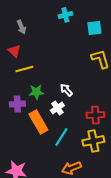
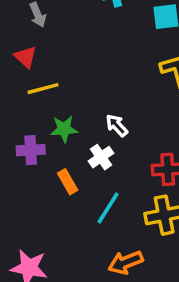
orange rectangle: (38, 122) -> (68, 182), size x0.6

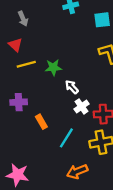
green star: (64, 129) -> (53, 67), moved
white cross: (101, 157) -> (82, 106), moved

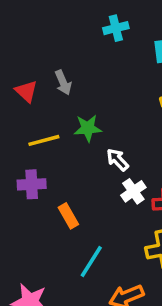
gray arrow: (23, 19) -> (63, 82), moved
yellow line: (26, 64) -> (44, 140), moved
cyan line: (66, 138) -> (91, 262), moved

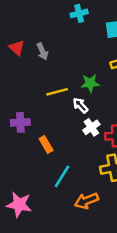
red triangle: (26, 91) -> (17, 48), moved
green star: (88, 128) -> (90, 83), moved
yellow line: (44, 140) -> (57, 92), moved

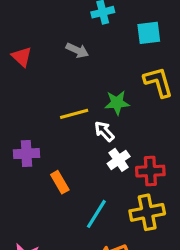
gray arrow: (42, 51) -> (77, 50), moved, turned -42
cyan line: (62, 176) -> (96, 214), moved

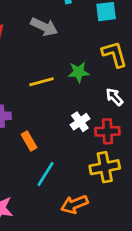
gray arrow: (77, 50) -> (44, 27), size x1.4
white arrow: (104, 131) -> (114, 97), moved
cyan line: (96, 214) -> (46, 174), moved

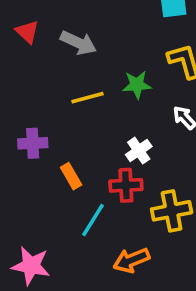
gray arrow: (44, 27) -> (78, 43), moved
red cross: (107, 131) -> (126, 185), moved

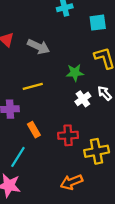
yellow line: (88, 98) -> (33, 86), moved
white cross: (139, 151) -> (83, 99), moved
cyan line: (93, 220) -> (18, 157), moved

